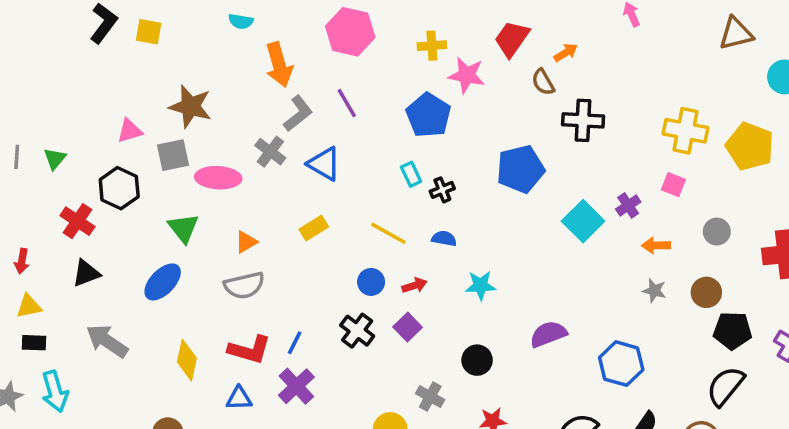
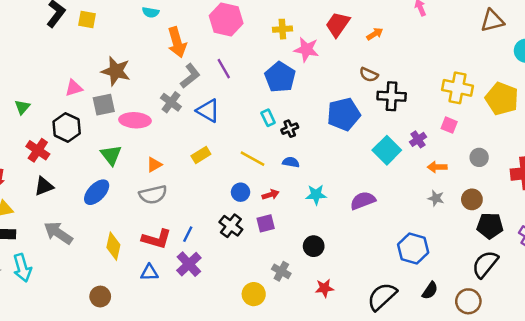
brown semicircle: (543, 82) -> (369, 75), moved, turned -36
black cross: (583, 120) -> (392, 96), moved
purple square: (408, 327) -> (266, 223), turned 30
purple semicircle: (548, 334) -> (363, 201), moved

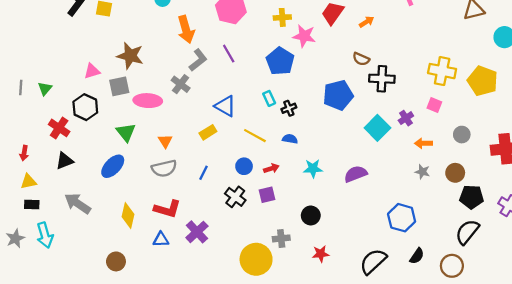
blue triangle: (208, 111) -> (225, 106), moved
orange triangle: (154, 165) -> (165, 141), turned -32
blue line: (188, 234) -> (204, 173), moved
gray cross: (281, 271) -> (281, 238), turned -35
yellow circle: (254, 294) -> (256, 259), size x1.5

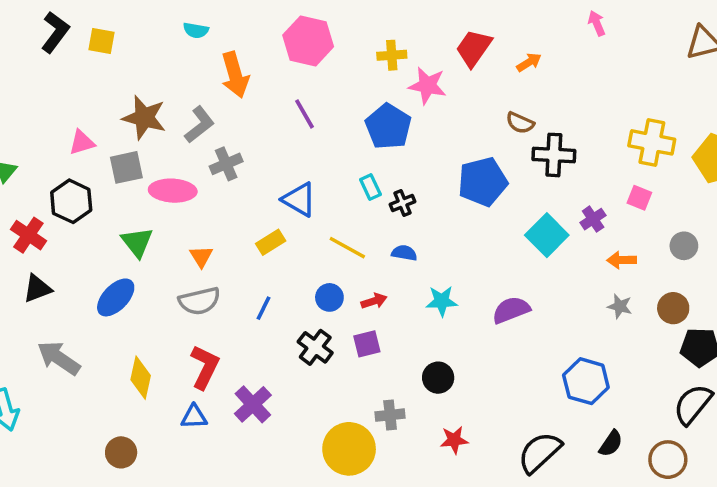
gray L-shape: (198, 60) -> (199, 125), moved
gray cross: (181, 84) -> (226, 164), turned 30
red L-shape: (167, 209) -> (205, 367), turned -80

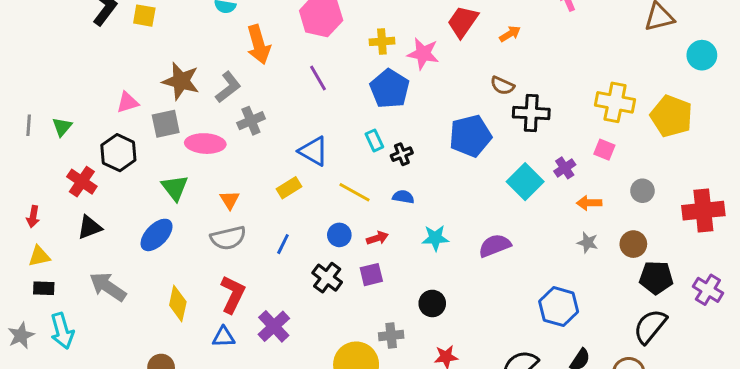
yellow cross: (392, 55) -> (382, 41), moved

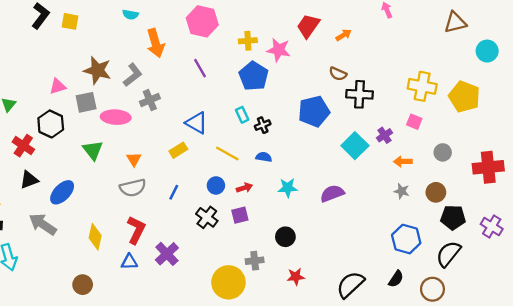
blue ellipse: (157, 235) -> (62, 192), moved
blue hexagon: (559, 307) -> (406, 239), moved

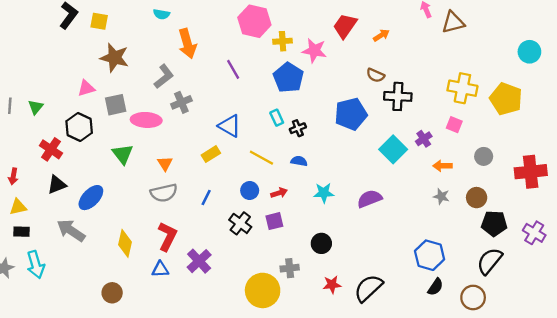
pink hexagon: (202, 21) -> (254, 21), moved
brown triangle: (455, 23) -> (453, 22), moved
brown star: (97, 70) -> (114, 58), moved
blue hexagon: (406, 239) -> (430, 255), moved
black semicircle: (350, 285) -> (368, 288), moved

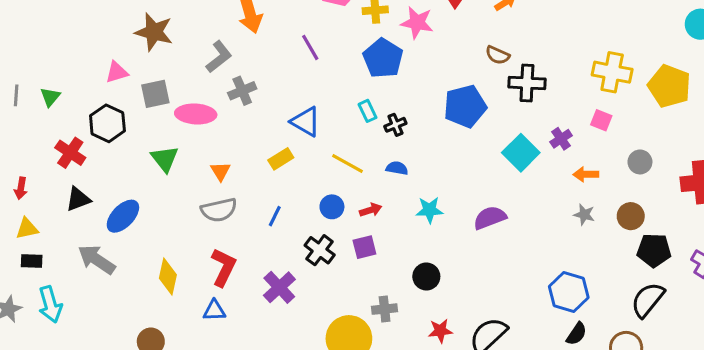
purple cross: (199, 261) -> (279, 287), moved

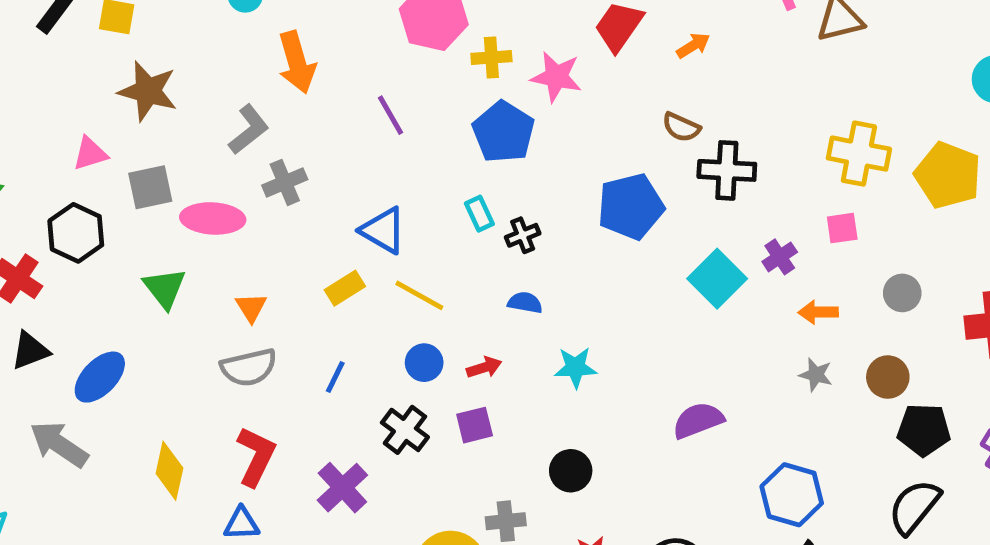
pink square: (601, 120) -> (842, 228), turned -30
yellow line: (347, 164) -> (419, 295), moved
purple semicircle: (490, 218) -> (698, 420), moved

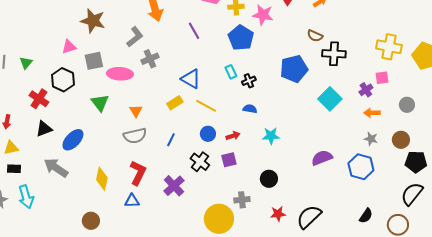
purple cross: (780, 257) -> (366, 90), moved
blue hexagon: (792, 495) -> (361, 167), moved

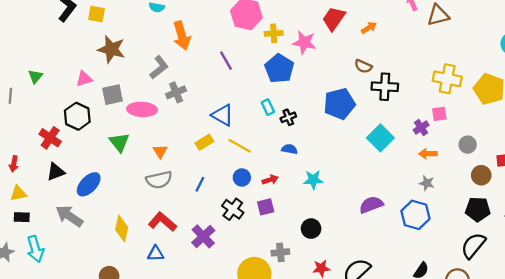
green triangle: (26, 63) -> (35, 77), moved
brown circle: (401, 140) -> (481, 175), moved
red L-shape: (138, 173) -> (162, 222), turned -75

